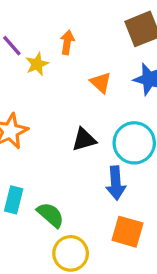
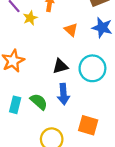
blue arrow: (116, 183) -> (63, 94), moved
green semicircle: (50, 215) -> (39, 102), moved

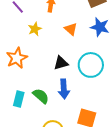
yellow star: (30, 18) -> (35, 29), moved

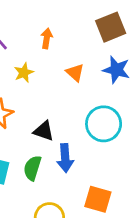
black triangle: (61, 63) -> (44, 131), moved, turned 35
green semicircle: (41, 96) -> (32, 168), turned -114

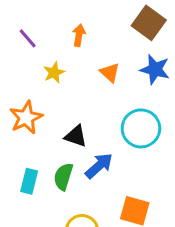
brown square: (111, 27) -> (149, 23), turned -32
blue arrow: (65, 158) -> (99, 166), turned -128

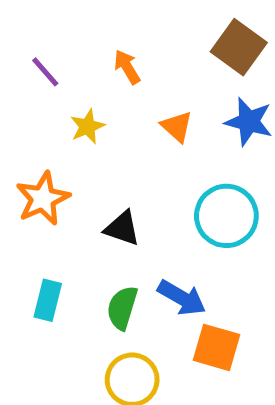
orange arrow: (79, 35) -> (127, 67), turned -40
blue arrow: (99, 166) -> (182, 298), moved, turned 72
green semicircle: (63, 177) -> (122, 308), moved

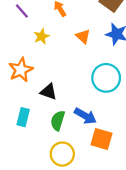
black triangle: (122, 228) -> (48, 92), moved

